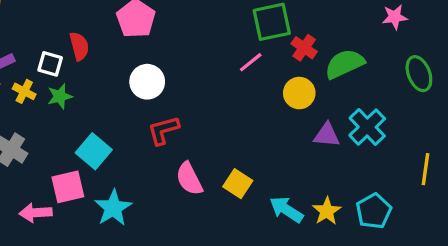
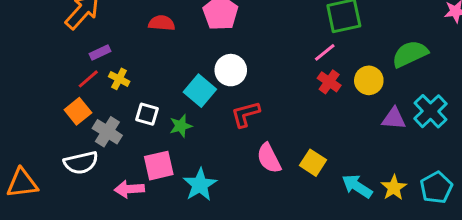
red semicircle: (79, 46) -> (162, 23), moved, turned -70
red cross: (304, 48) -> (329, 82), moved
white square: (50, 64) -> (147, 114), moved
green star: (60, 96) -> (181, 126), moved
cyan square: (94, 151) -> (200, 91), moved

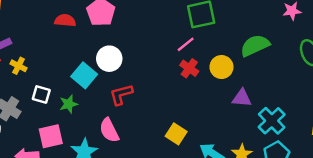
red semicircle: (162, 23) -> (65, 20), moved
cyan cross: (431, 111) -> (272, 121), moved
pink semicircle: (269, 158) -> (109, 130), moved

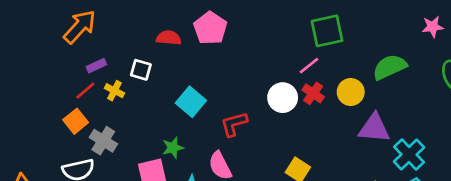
white circle: (109, 59) -> (283, 98), moved
white square: (41, 94) -> (141, 70), moved
purple triangle: (242, 98) -> (374, 128), size x1.4
green star: (69, 104) -> (173, 148), moved

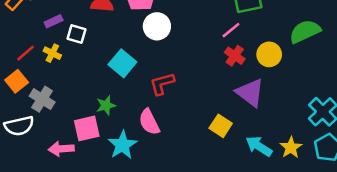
purple rectangle: (96, 66) -> (54, 21), moved
white circle: (283, 98) -> (157, 26), moved
purple triangle: (374, 128) -> (250, 93), moved, turned 32

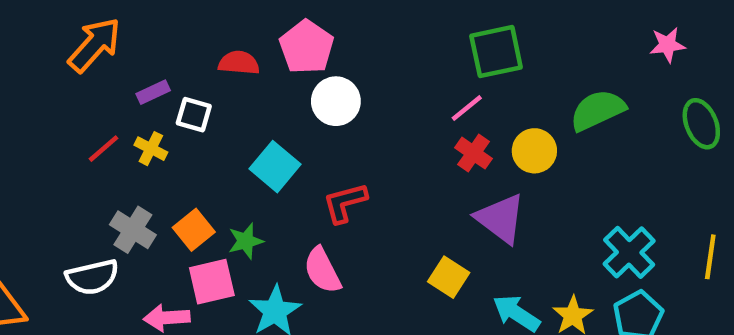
orange square: (17, 81) -> (194, 230), moved

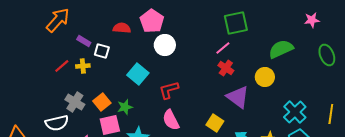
purple rectangle: (153, 92) -> (84, 41), turned 56
yellow cross: (151, 149) -> (83, 66), turned -32
yellow circle: (534, 151) -> (265, 77), moved
pink semicircle: (322, 270) -> (171, 120), moved

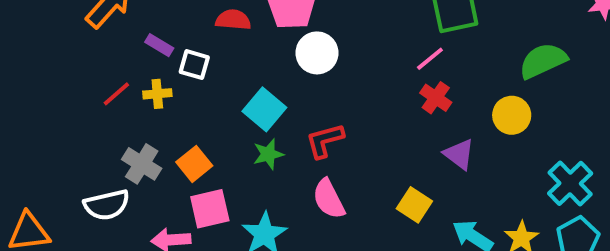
purple triangle: (238, 97) -> (459, 154), size x0.7
green star: (125, 107) -> (268, 154), moved

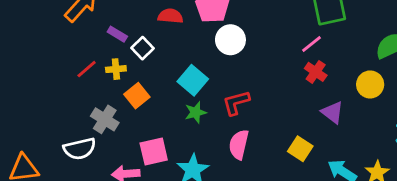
white square: (194, 65) -> (142, 48), turned 30
orange square: (194, 164) -> (137, 96), moved
pink semicircle: (329, 199) -> (239, 145), turned 40

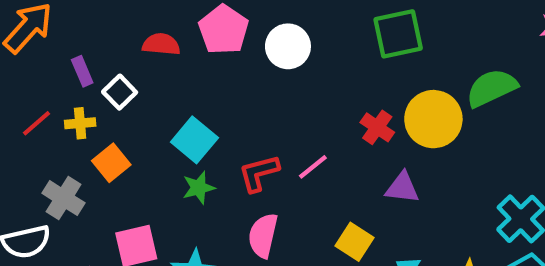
purple rectangle: (117, 34) -> (82, 71), turned 36
white circle: (230, 40) -> (288, 46), moved
pink line: (311, 44) -> (313, 167), moved
yellow circle: (370, 84) -> (433, 119), moved, size x1.4
purple triangle: (332, 112) -> (402, 188), turned -30

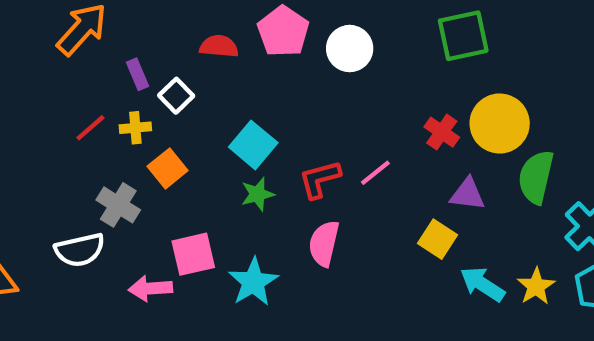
green semicircle: (492, 88) -> (536, 177), moved, turned -52
yellow square: (354, 242) -> (437, 239), moved

